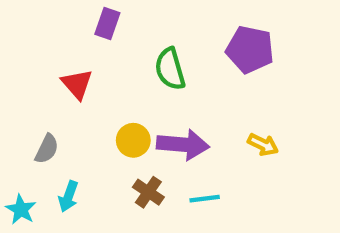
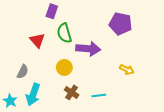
green semicircle: (170, 69) -> (64, 33), moved
purple arrow: (183, 145) -> (88, 49), moved
cyan arrow: (68, 196) -> (33, 95), size x1.5

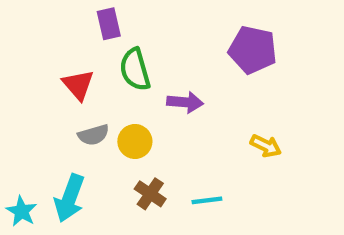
purple rectangle: (52, 11) -> (109, 24), turned -32
purple arrow: (88, 49) -> (185, 102), size x0.7
gray semicircle: (23, 72) -> (93, 135), moved, turned 48

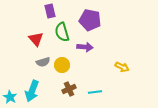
purple pentagon: (253, 50) -> (90, 20), moved
brown cross: (150, 194) -> (69, 89), turned 32

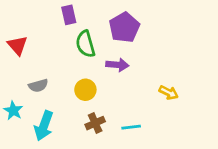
purple pentagon: (90, 20) -> (124, 27), turned 30
red triangle: (36, 39) -> (17, 45), moved
gray semicircle: (43, 62) -> (38, 86), moved
cyan star: (10, 97) -> (13, 111), moved

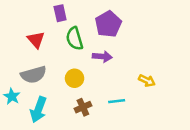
red triangle: (17, 45) -> (36, 40), moved
gray semicircle: (38, 86) -> (34, 75), size x1.5
cyan line: (131, 127) -> (117, 101), moved

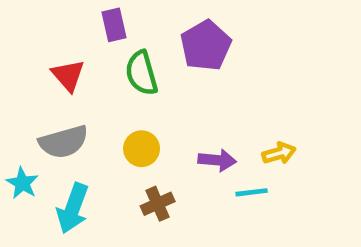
purple arrow: (102, 57) -> (217, 160), moved
yellow arrow: (147, 81) -> (279, 153), turned -42
cyan line: (117, 101) -> (252, 192), moved

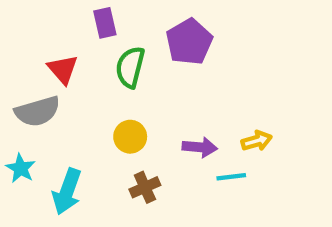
green semicircle: (142, 73) -> (130, 67), turned 30
gray semicircle: (64, 142) -> (37, 111), moved

